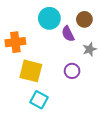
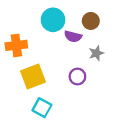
purple semicircle: (68, 34) -> (73, 36), turned -49
yellow square: (31, 71) -> (33, 77), turned -35

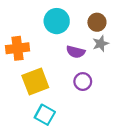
purple semicircle: (73, 36) -> (76, 52), moved
gray star: (96, 53) -> (101, 44), moved

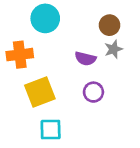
cyan circle: (57, 21) -> (45, 18), moved
cyan square: (45, 115) -> (51, 130), turned -30

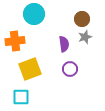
purple semicircle: (85, 59) -> (64, 44), turned -112
cyan square: (51, 130) -> (21, 97), moved

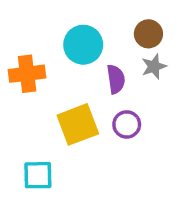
cyan circle: (34, 14) -> (83, 45), moved
yellow square: (30, 69) -> (78, 124), moved

